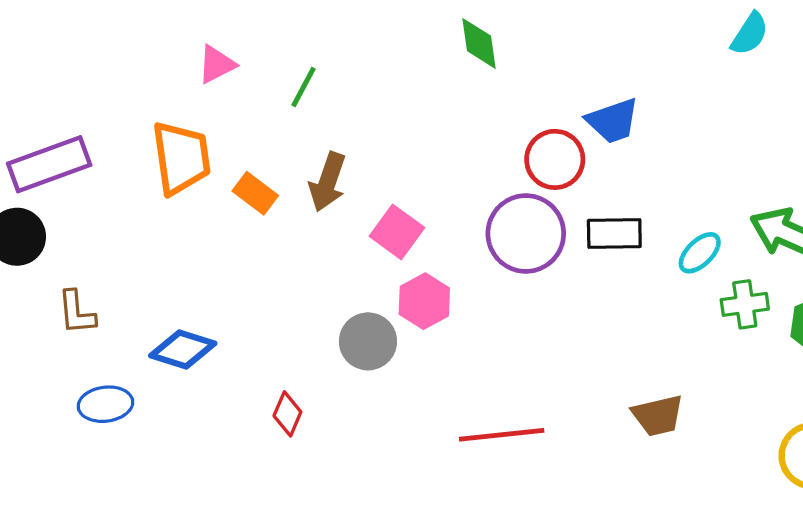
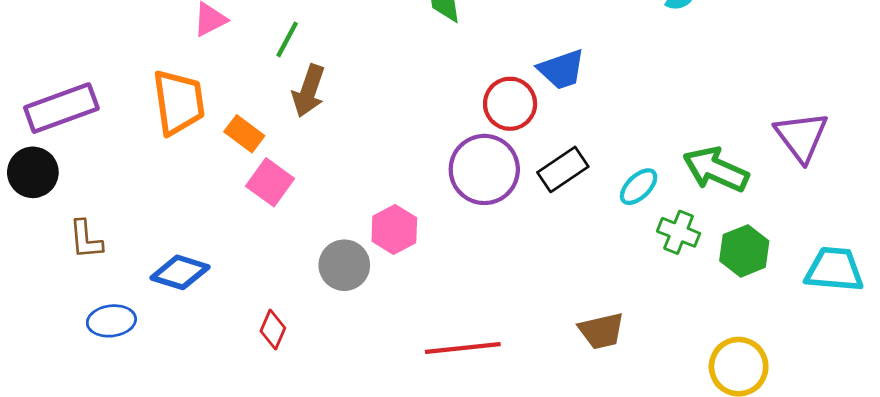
brown arrow: (328, 182) -> (309, 91), moved
pink square: (397, 232) -> (270, 182), moved
black rectangle: (614, 233) -> (563, 169), turned -33
green cross: (745, 304) -> (679, 232), turned 30

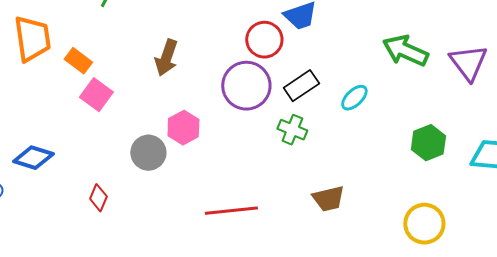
brown arrow: (309, 91) -> (166, 58), moved
green arrow: (716, 169) -> (405, 51), moved
green cross: (679, 232) -> (292, 130), moved

